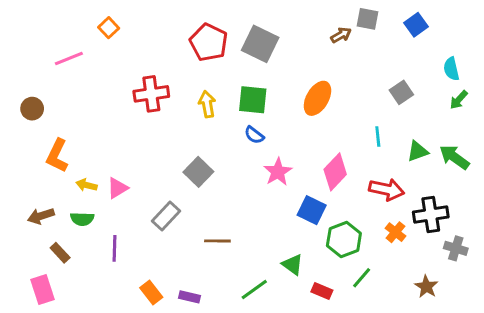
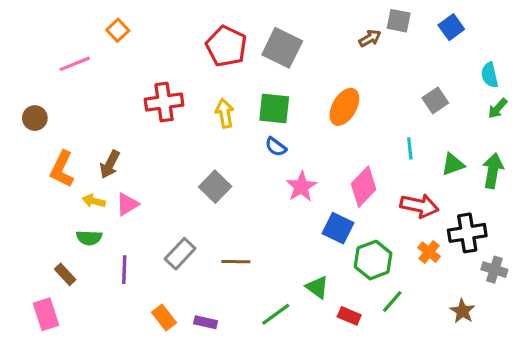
green arrow: (454, 157) -> (493, 171), turned 64
brown arrow: (41, 216) -> (110, 164), moved, turned -45
gray rectangle: (166, 216) -> (180, 254), moved

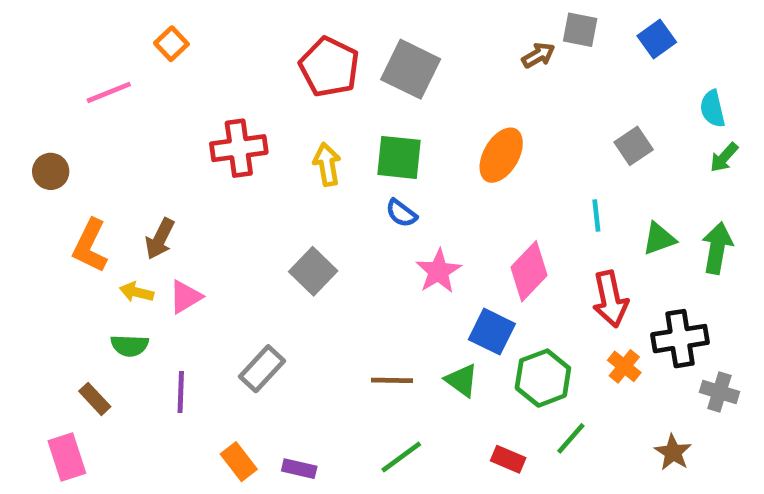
red arrow: (419, 206) -> (610, 299), turned 66
brown line: (236, 262) -> (392, 380), moved
green triangle: (317, 287) -> (462, 380), moved

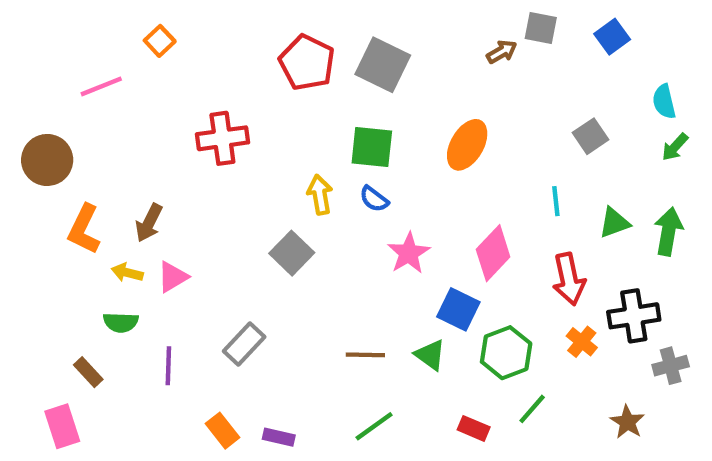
yellow arrow: (327, 164) -> (320, 195), moved
brown circle: (51, 171) -> (47, 160), size x1.5
gray cross: (719, 392) -> (671, 366), turned -32

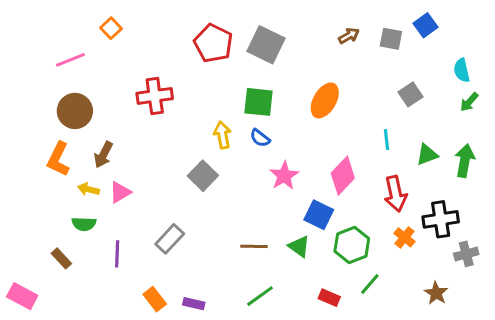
gray square: (541, 28) -> (391, 39), moved
brown circle: (47, 160) -> (75, 111), moved
pink rectangle: (62, 426) -> (22, 296), moved, turned -44

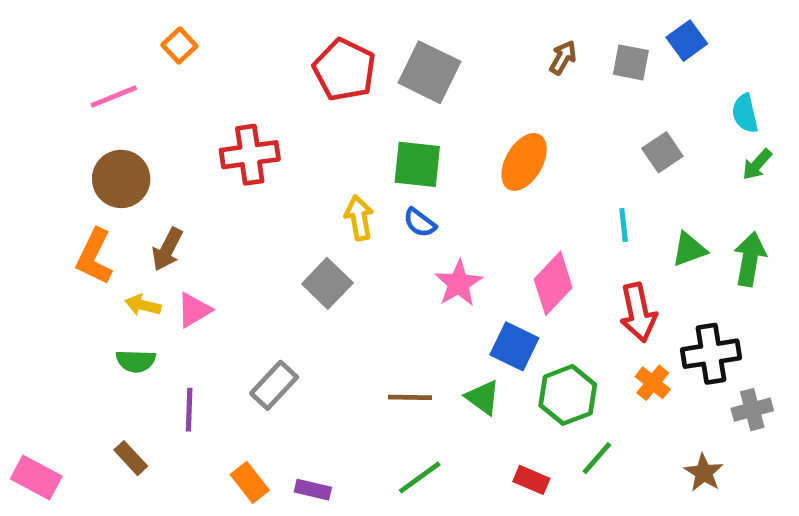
brown arrow: (349, 36) -> (563, 58), turned -30
brown rectangle: (61, 258) -> (131, 458), moved

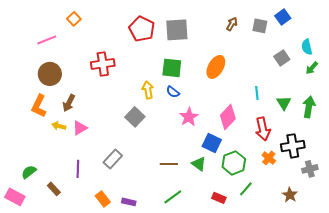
gray square: (429, 72) -> (177, 30), turned -30
gray square: (662, 152) -> (282, 58), moved
green triangle: (689, 249) -> (284, 103), turned -42
green semicircle: (136, 361) -> (29, 172), moved, turned 140

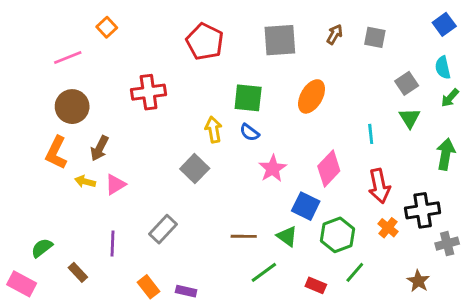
blue square: (283, 17) -> (444, 24), moved
gray square: (177, 30) -> (280, 40), moved
green triangle: (284, 103) -> (410, 118), moved
green line: (173, 197) -> (264, 272), moved

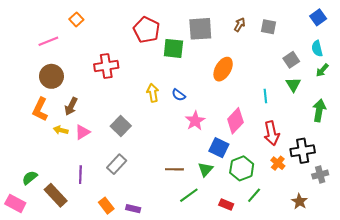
green square: (248, 98) -> (173, 48), moved
gray square: (195, 169) -> (121, 126), moved
green triangle: (287, 236) -> (205, 169), turned 35
brown rectangle: (78, 272) -> (56, 195), size x1.6

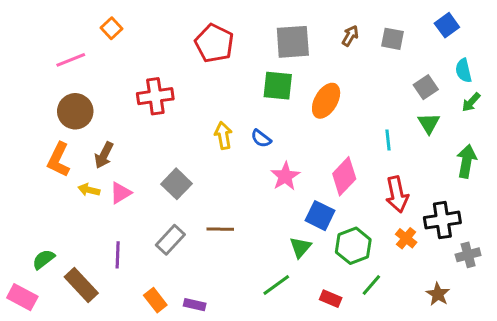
blue square: (318, 17) -> (447, 25), moved
green square: (173, 48) -> (278, 86), moved
brown line: (174, 169) -> (220, 229), moved

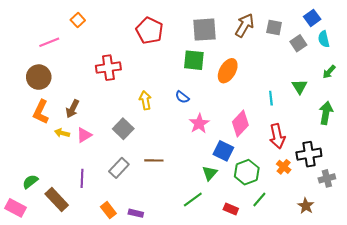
brown arrow: (350, 36) -> (245, 25), size x1.6
cyan semicircle: (464, 71) -> (324, 39), moved
gray square: (426, 87) -> (298, 43), moved
brown circle: (75, 111) -> (39, 77), moved
yellow arrow: (223, 135) -> (145, 100), moved

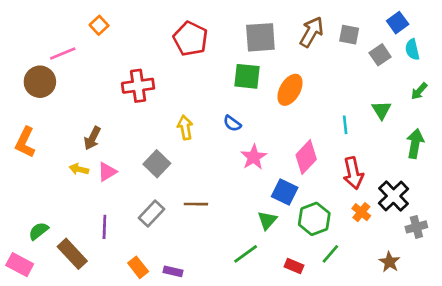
brown circle: (39, 77) -> (40, 82), moved
orange L-shape: (41, 112) -> (25, 142), moved
black cross: (309, 154) -> (394, 196), turned -35

